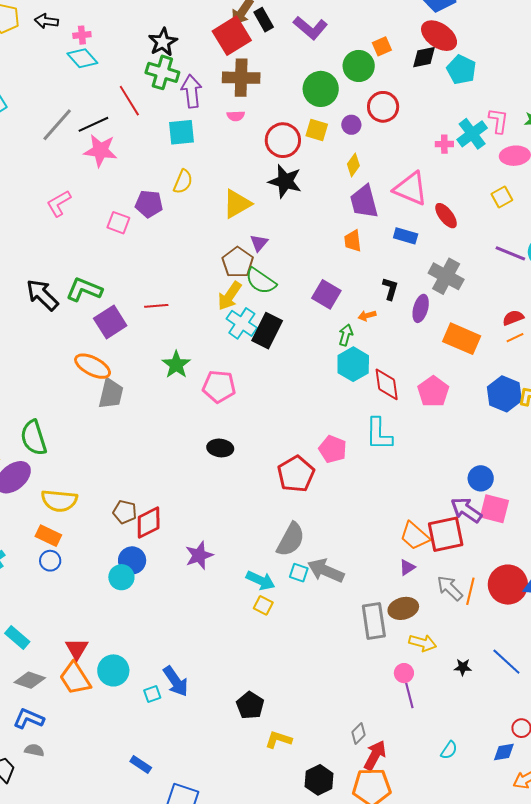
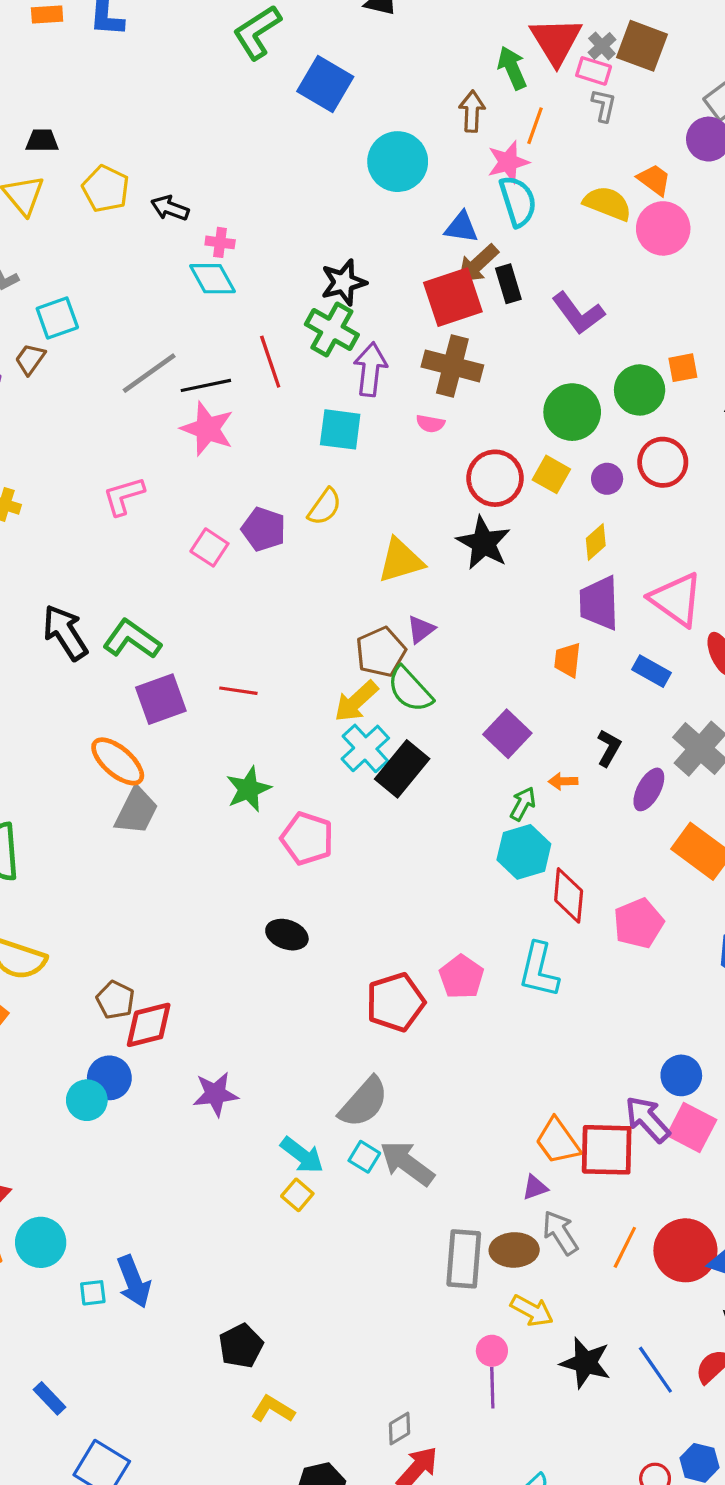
gray arrow: (450, 588) -> (560, 1233), moved
black star: (463, 667) -> (585, 1363), size x1.8

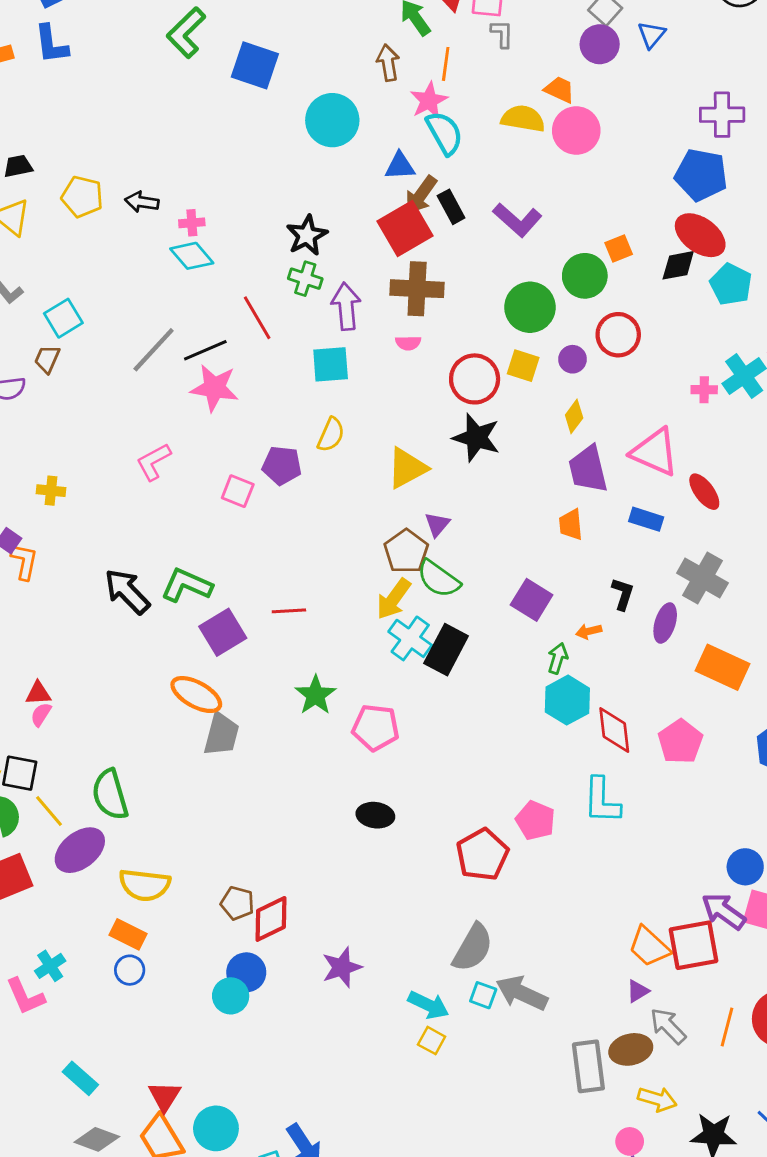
green cross: (332, 329) -> (305, 279), size x0.7

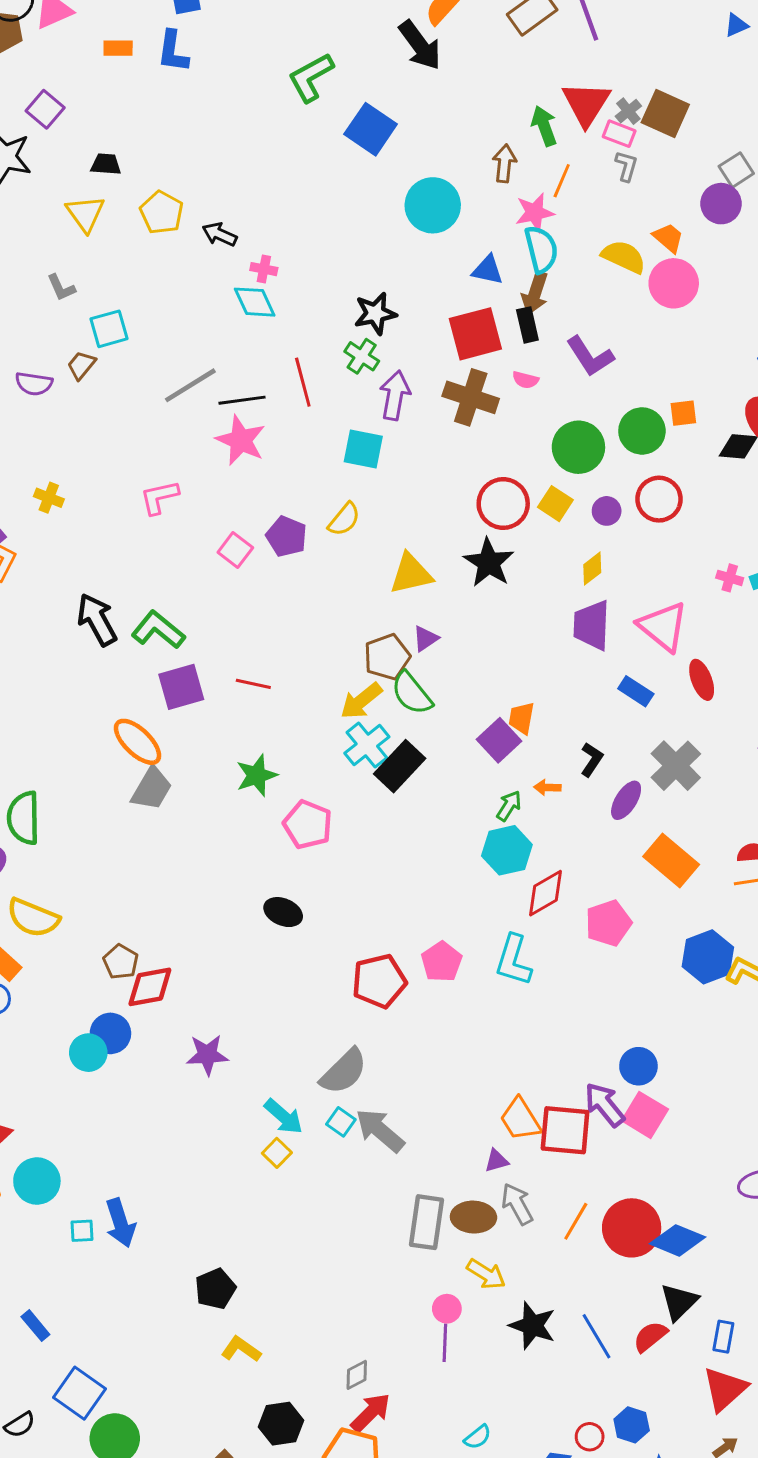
brown arrow: (421, 195) -> (535, 293), moved, turned -33
pink semicircle: (408, 343) -> (525, 380), moved
orange trapezoid: (571, 525) -> (521, 718), moved
red diamond: (614, 730) -> (546, 893), turned 51

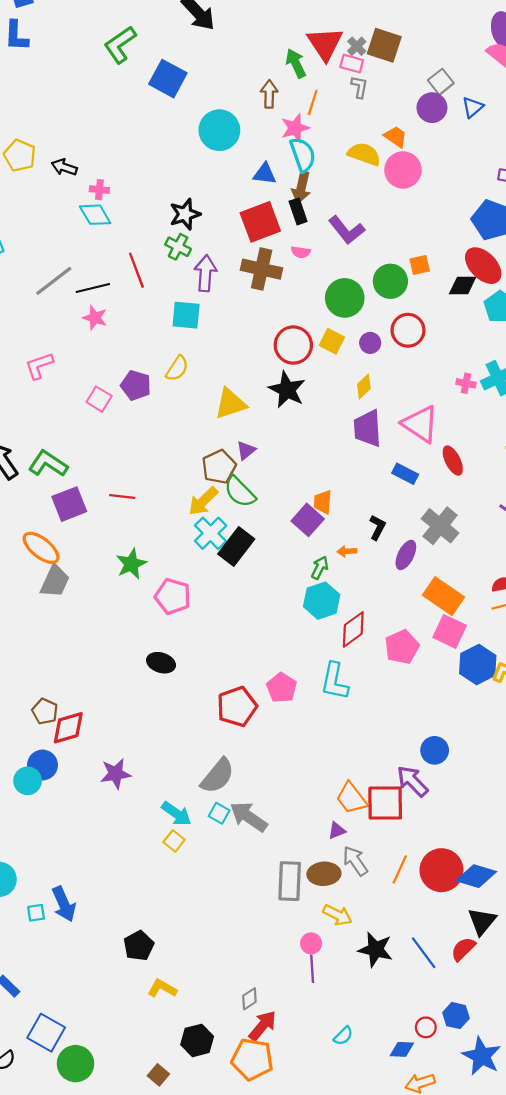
pink star: (241, 440) -> (95, 318), size x0.7
pink square: (645, 1115) -> (450, 631), moved

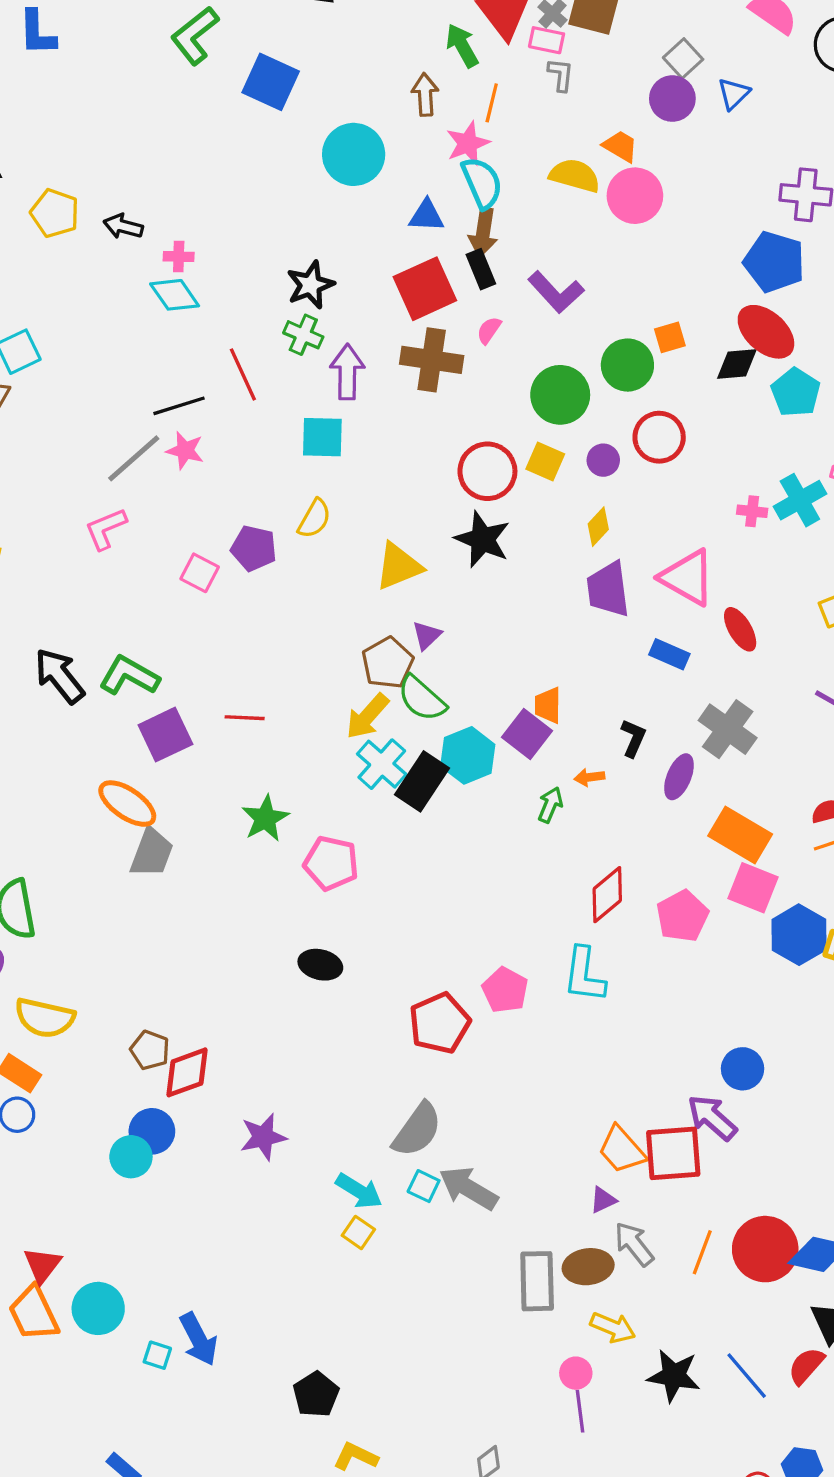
pink semicircle: (301, 252) -> (489, 330), turned 120
gray line: (54, 281) -> (134, 458), moved
cyan hexagon: (322, 601) -> (468, 755), moved
cyan square: (36, 913) -> (157, 1355), turned 30

